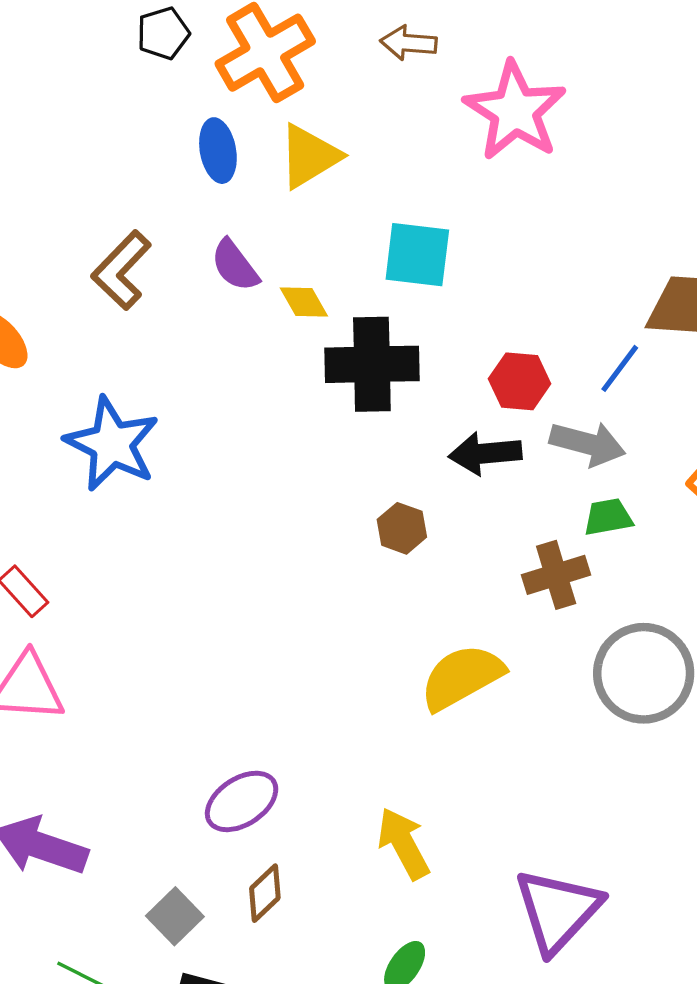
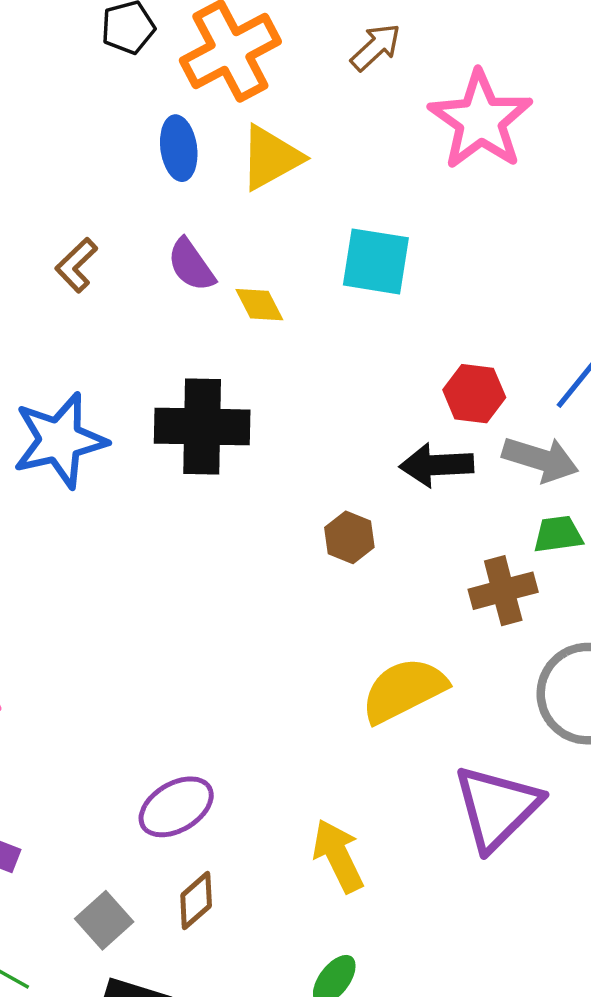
brown arrow: (409, 43) -> (376, 47), turned 130
brown L-shape: (121, 270) -> (76, 265), size x0.7
black cross: (372, 364) -> (202, 427), moved
blue star: (112, 444) -> (60, 440), turned 30
purple triangle: (558, 911) -> (497, 807), moved

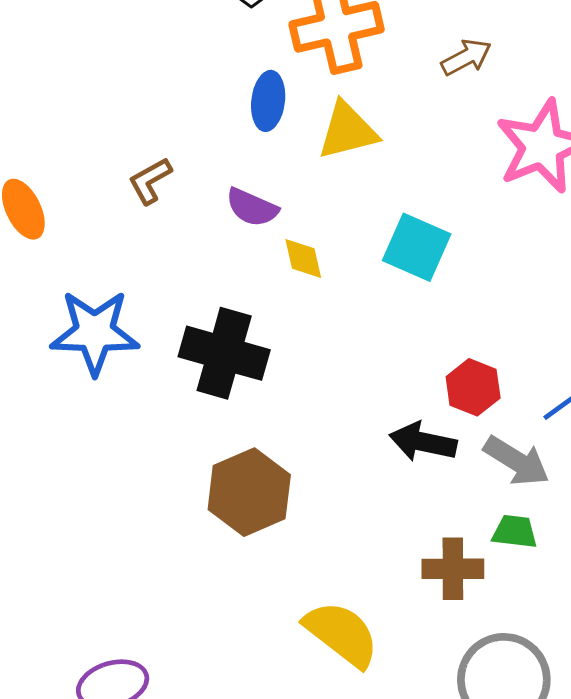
purple semicircle: (191, 265) -> (252, 207), turned -46
brown hexagon: (349, 537) -> (249, 492), moved, size x1.8
yellow semicircle: (404, 690) -> (342, 634), turned 50

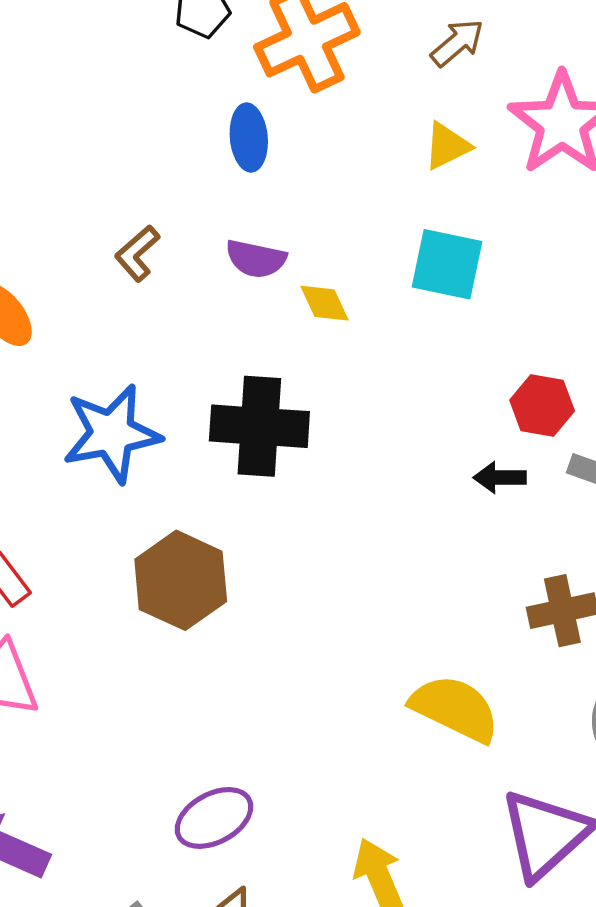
yellow triangle: (348, 131) -> (447, 146), moved, size x0.7
black arrow: (423, 442) -> (500, 477), size x0.7
brown hexagon: (249, 492) -> (181, 580), moved

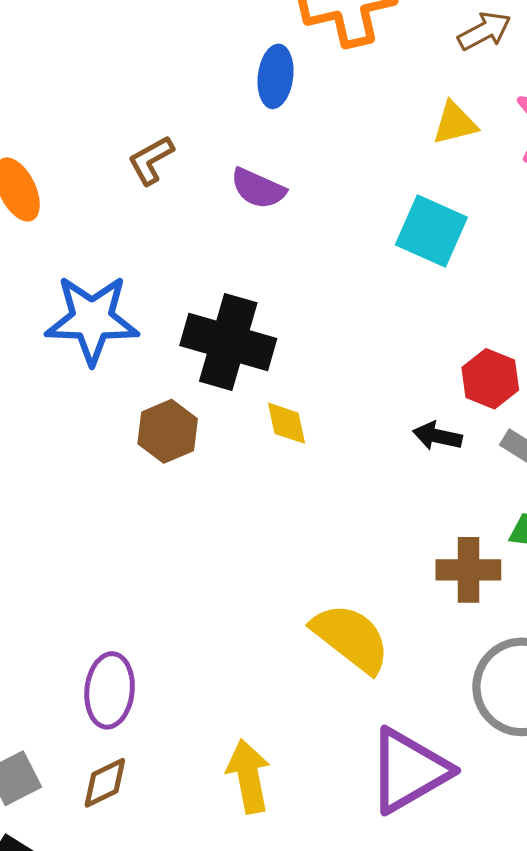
yellow diamond: (324, 303) -> (287, 423), moved
brown hexagon: (181, 580) -> (168, 431), moved, size x0.7
purple ellipse: (214, 818) -> (110, 690), turned -68

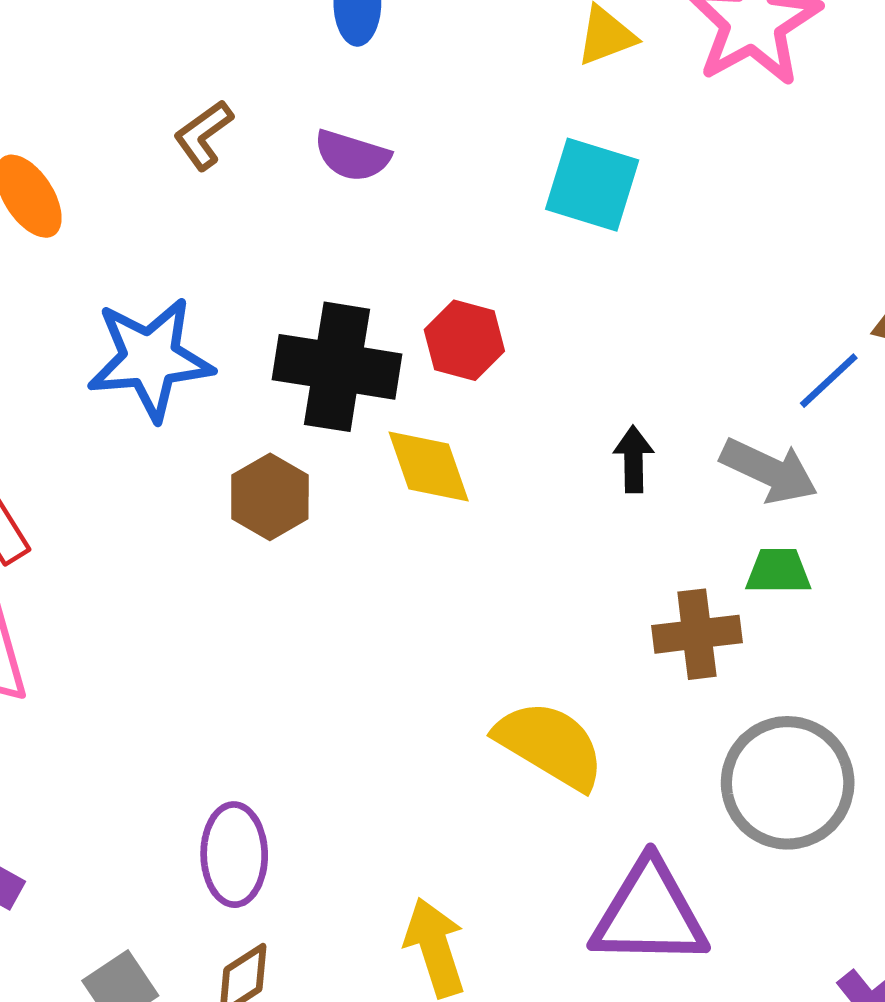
red hexagon: (490, 379) -> (464, 340), moved
yellow diamond: (287, 423) -> (429, 466), size x1.4
black arrow: (437, 436) -> (634, 459), turned 84
purple triangle: (409, 771) -> (649, 914), turned 38

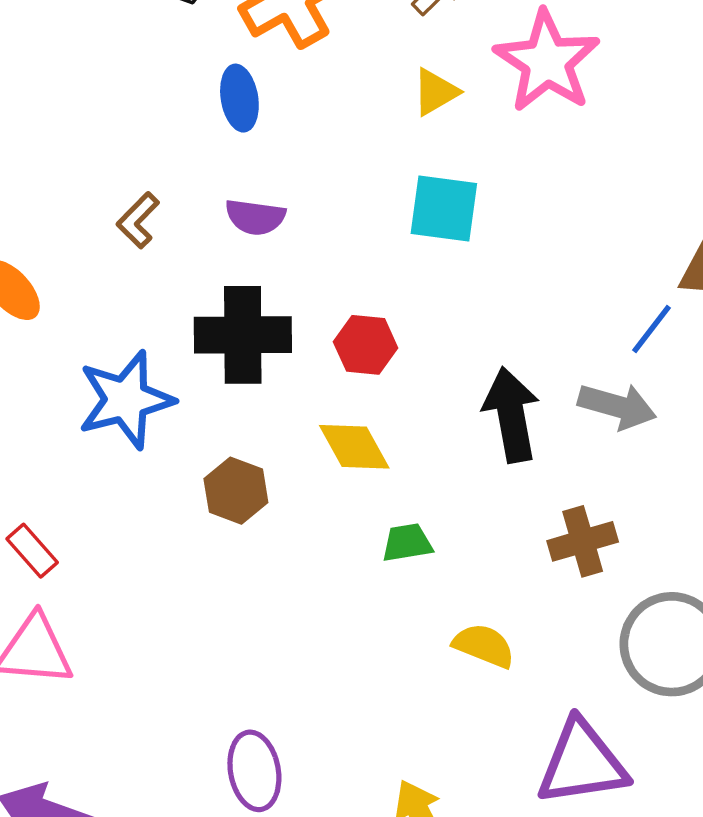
black cross: (337, 367) -> (243, 335), moved
black arrow: (634, 459) -> (511, 415), size x1.8
green trapezoid: (778, 571) -> (407, 543), moved
yellow semicircle: (550, 745) -> (484, 646), size x0.7

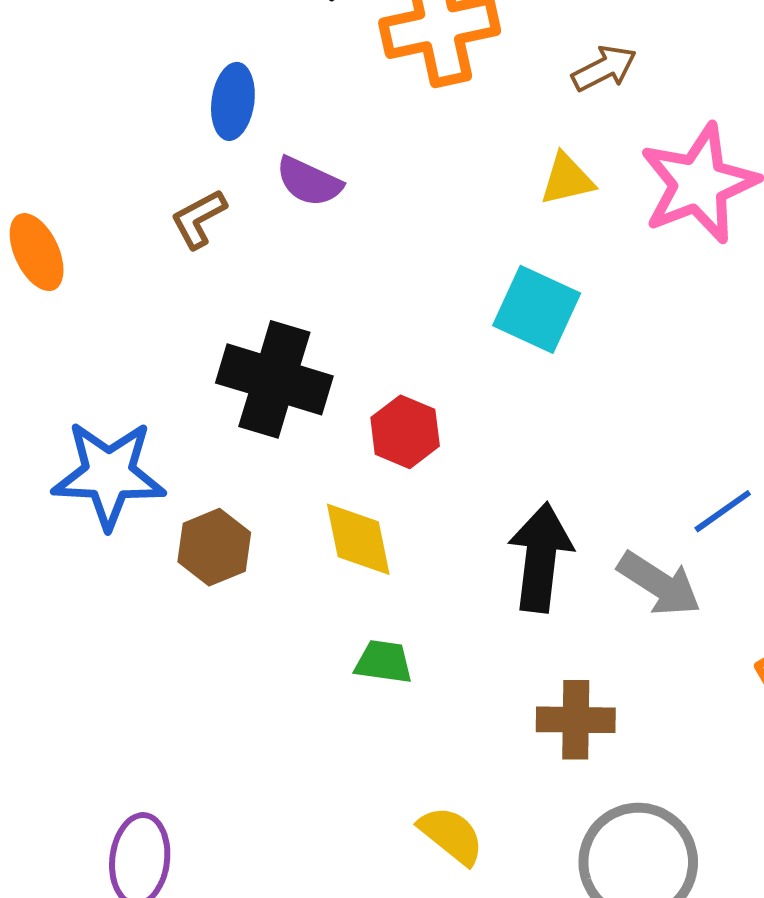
blue ellipse: (239, 98) -> (233, 101), moved
purple semicircle: (255, 217) -> (309, 182), moved
blue star: (126, 400) -> (109, 474), moved
yellow semicircle: (484, 646) -> (451, 835), moved

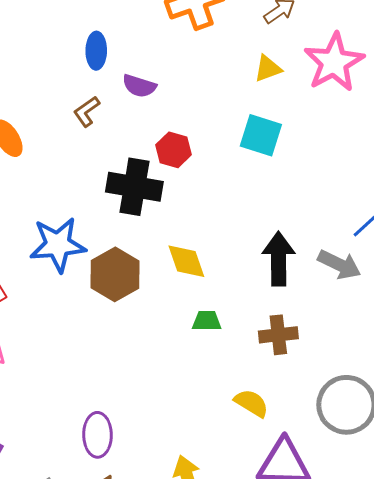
red hexagon: (405, 432) -> (173, 150), moved
brown hexagon: (214, 547) -> (115, 274), size x1.4
brown cross: (576, 720) -> (278, 335), moved

